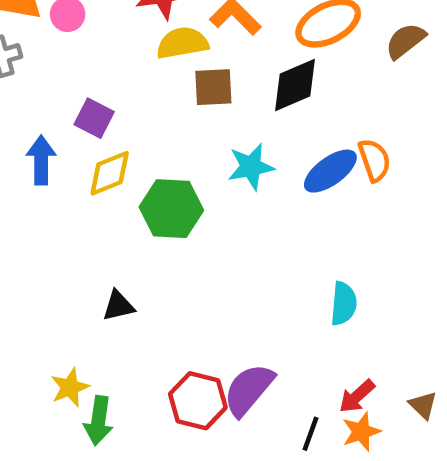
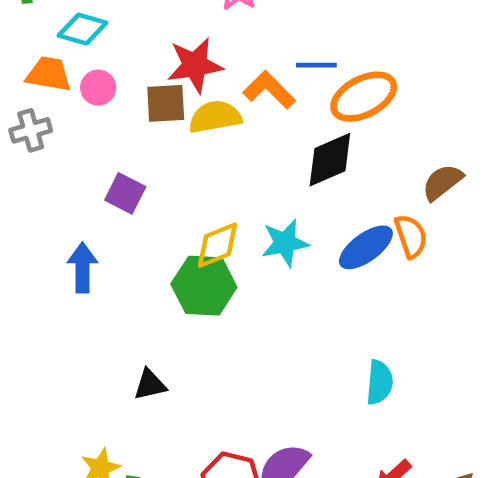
brown semicircle: (405, 41) -> (442, 182), moved
brown square: (213, 87) -> (166, 103), moved
blue arrow: (41, 160) -> (82, 268), moved
yellow diamond: (110, 173) -> (217, 245), moved

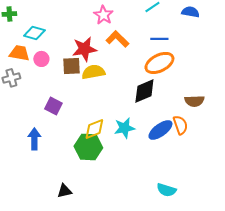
blue line: (316, 65) -> (159, 39), moved
orange L-shape: (269, 90) -> (117, 39), moved
brown semicircle: (442, 182) -> (194, 101), turned -144
cyan semicircle: (379, 382) -> (166, 190), turned 102

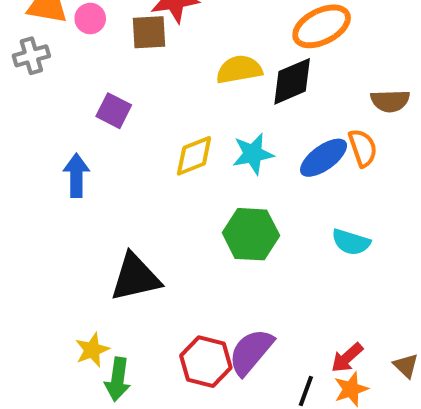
yellow semicircle: (93, 72) -> (239, 70), moved
green hexagon: (88, 147) -> (251, 234), moved
cyan semicircle: (166, 190) -> (351, 242), moved
black triangle: (64, 191) -> (135, 277), size x1.8

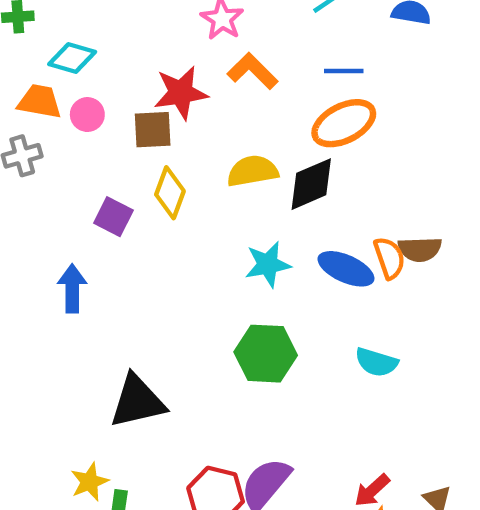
brown semicircle: (390, 101) -> (420, 249), moved
yellow diamond: (194, 156) -> (170, 193), moved, turned -48
blue ellipse: (324, 158) -> (346, 269), turned 60

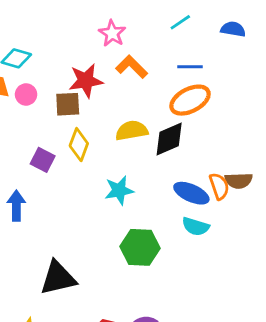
cyan star: (268, 264) -> (119, 190), moved
cyan semicircle: (376, 362) -> (196, 227), moved

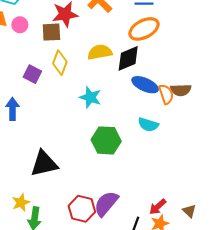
cyan star: (119, 190) -> (90, 97), turned 30
blue ellipse: (191, 193) -> (145, 85), moved

